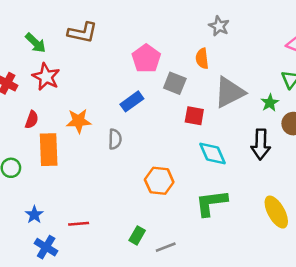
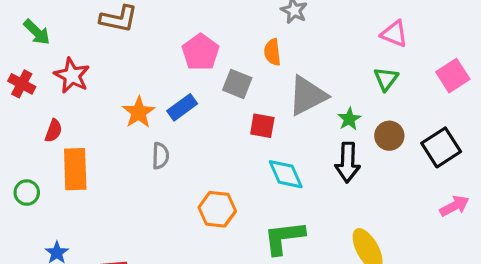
green arrow: (36, 43) -> (37, 32), moved
green star: (270, 103) -> (349, 119), moved
orange star: (79, 121) -> (139, 112), moved, turned -30

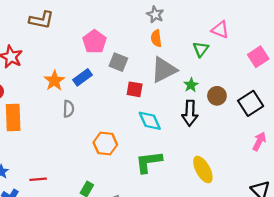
orange semicircle: (272, 52) -> (156, 38), moved
green triangle: (386, 79) -> (201, 49), moved
pink arrow: (454, 206) -> (259, 141), turned -36

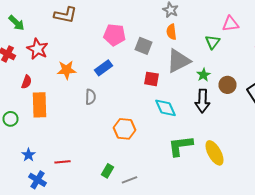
pink triangle: (220, 30) -> (230, 24), turned -30
pink pentagon: (94, 42) -> (114, 35), turned -30
gray square: (118, 62) -> (144, 46), moved
orange star: (54, 81) -> (66, 70), moved, turned 30
green L-shape: (149, 162) -> (180, 146), moved

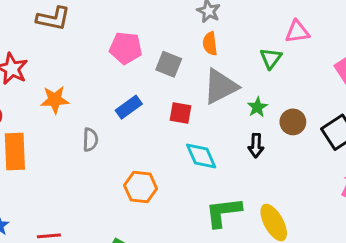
blue rectangle: (104, 68) -> (129, 107), moved
black arrow: (202, 101) -> (256, 146), size x0.7

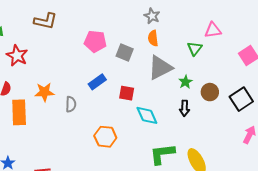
orange star: (55, 100) -> (44, 92), moved
red square: (180, 113) -> (127, 93), moved

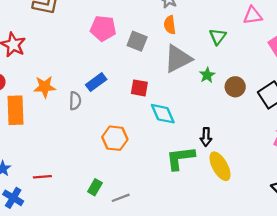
pink triangle: (213, 30) -> (253, 16), moved
blue rectangle: (97, 82) -> (96, 82), moved
black arrow: (184, 108) -> (206, 137), moved

